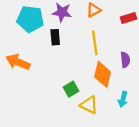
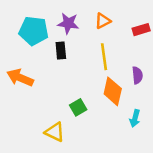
yellow triangle: (89, 105) -> (55, 132), moved

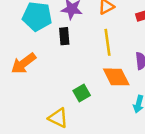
orange arrow: (20, 78) -> (23, 63), turned -60
orange diamond: (113, 91) -> (116, 77), turned -40

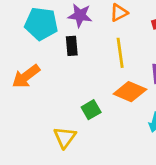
orange diamond: (116, 77) -> (130, 92), turned -40
yellow triangle: (58, 118) -> (65, 137), turned 40

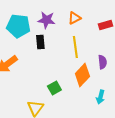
orange diamond: (130, 92) -> (82, 75), turned -70

